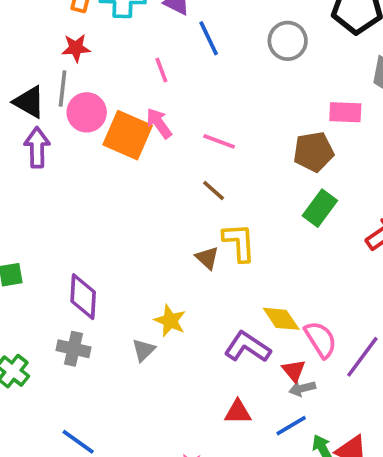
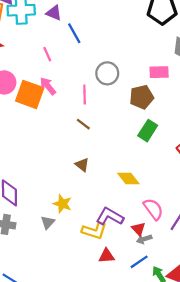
gray circle: (288, 41) -> (107, 73), moved
pink line: (219, 141) -> (85, 95), turned 72
yellow L-shape: (239, 242) -> (94, 231), moved, turned 115
yellow diamond: (281, 319) -> (128, 178), moved

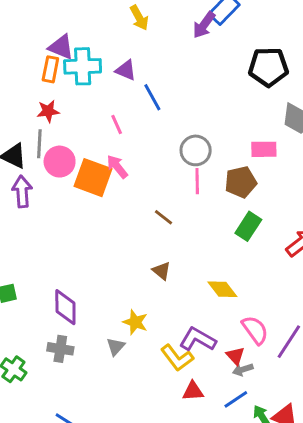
pink line: (85, 95) -> (197, 181), moved
yellow L-shape: (94, 231) -> (177, 358), turned 35

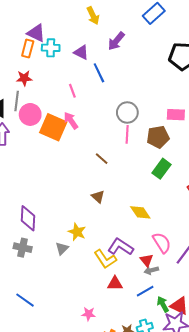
purple arrow: (204, 25) -> (116, 41), moved
cyan cross: (83, 66) -> (51, 48), size x0.7

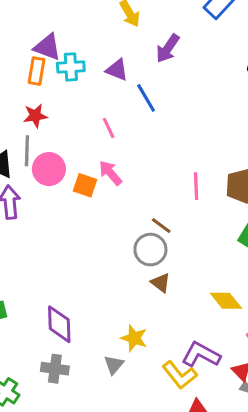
gray circle: (127, 113) -> (150, 250), moved
orange square: (53, 127) -> (85, 185), size x0.6

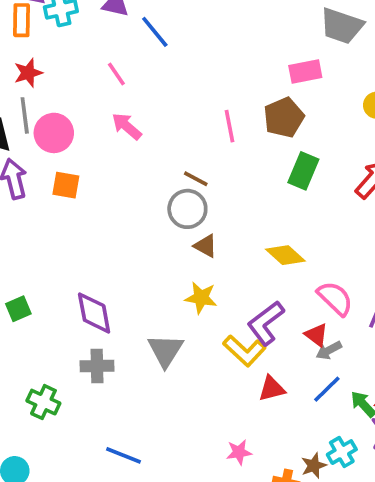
orange square: (85, 185) -> (66, 185), moved
yellow star: (134, 338) -> (201, 298), moved
purple L-shape: (201, 355) -> (266, 323), turned -57
gray triangle: (114, 365) -> (165, 351), size x1.5

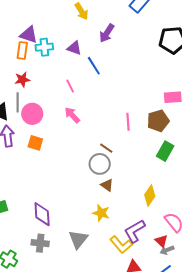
yellow diamond: (285, 255) -> (150, 196), turned 75

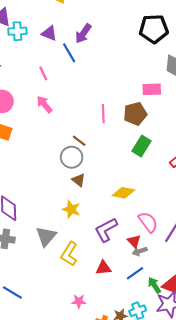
purple arrow: (107, 33) -> (83, 34), moved
yellow diamond: (150, 196) -> (123, 193), turned 65
yellow L-shape: (121, 245) -> (69, 254), moved, turned 70

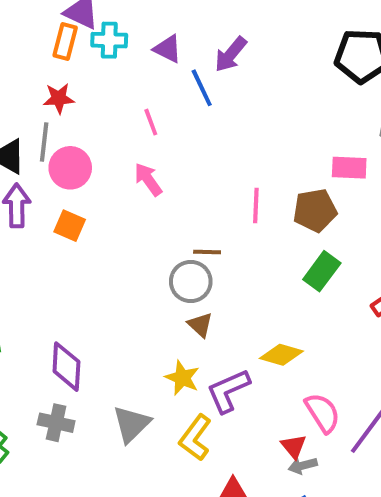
brown line: (79, 141) -> (207, 252), turned -40
purple L-shape: (106, 230) -> (228, 391), moved
yellow L-shape: (69, 254) -> (195, 438), moved

